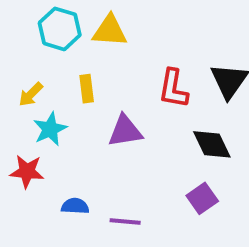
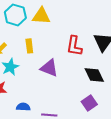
purple triangle: (125, 131) -> (49, 68), turned 30

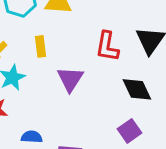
purple triangle: (49, 68) -> (70, 79), turned 42

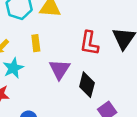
black diamond: (137, 89) -> (87, 85), moved, turned 40

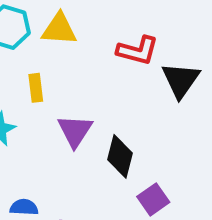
red L-shape: (89, 43) -> (138, 51), moved, turned -85

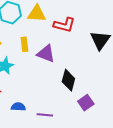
red L-shape: (138, 51) -> (64, 25), moved
purple triangle: (75, 131) -> (46, 54), moved, turned -42

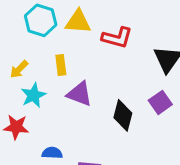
purple triangle: (46, 54) -> (80, 94), moved
purple square: (86, 103) -> (160, 102), moved

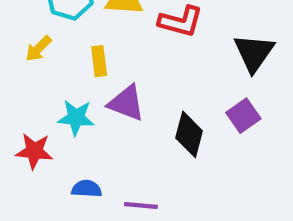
yellow arrow: (19, 69) -> (38, 49), moved
cyan star: (33, 95) -> (76, 118), moved, turned 30

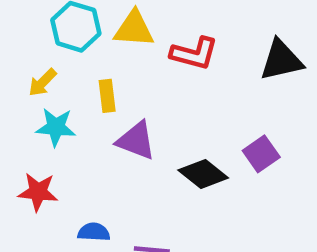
black triangle: (254, 53) -> (281, 60), moved, turned 42
cyan star: (76, 118) -> (56, 127), moved
black diamond: (189, 134) -> (203, 174), turned -66

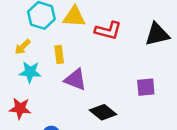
purple square: (261, 154) -> (146, 87), turned 30
black diamond: (203, 174) -> (103, 112), moved

